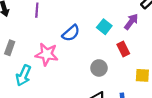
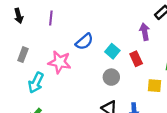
purple arrow: (131, 22) -> (145, 32), turned -49
cyan square: (104, 27) -> (112, 51), moved

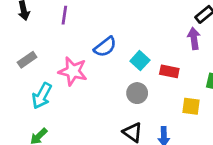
purple arrow: (145, 32) -> (194, 38), moved
gray rectangle: (23, 55) -> (27, 60), turned 32
red rectangle: (136, 59) -> (169, 71), turned -56

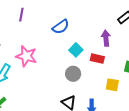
purple arrow: (194, 38) -> (106, 38), moved
blue semicircle: (105, 47) -> (61, 27), moved

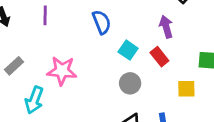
blue semicircle: (61, 27) -> (102, 22), turned -66
red rectangle: (97, 59) -> (159, 57), turned 48

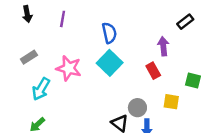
cyan square: (128, 50) -> (110, 63), moved, size x1.5
gray circle: (130, 83) -> (137, 108), moved

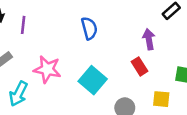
purple line: (63, 19) -> (23, 25), moved
cyan square: (110, 63) -> (93, 80), moved

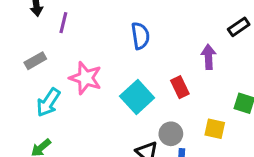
red rectangle: (140, 66) -> (180, 87), moved

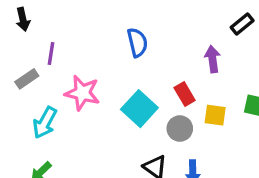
purple line: (63, 23) -> (51, 54), moved
yellow square: (215, 129) -> (215, 115), moved
gray circle: (171, 134) -> (180, 129), moved

